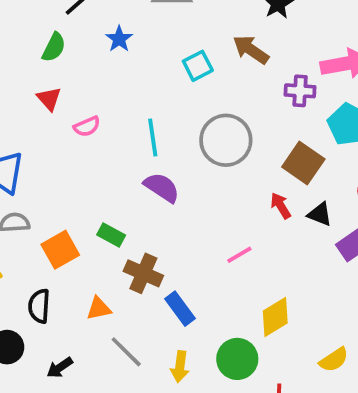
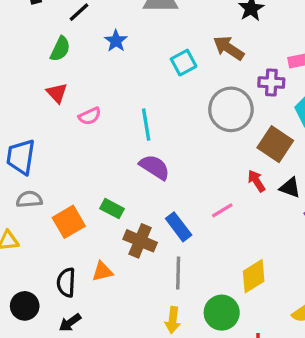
gray circle: (226, 140) -> (231, 109), moved
pink line: (239, 255) -> (222, 210), moved
black semicircle: (39, 306) -> (66, 282), moved
blue rectangle: (180, 309) -> (179, 227), moved
gray line: (126, 352) -> (178, 273), moved, turned 48

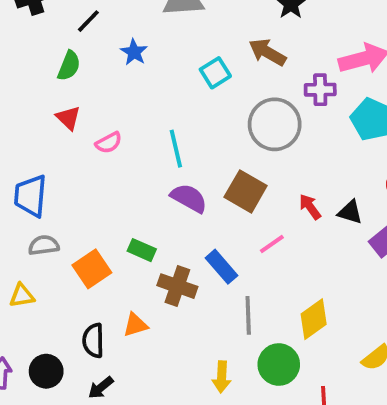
brown square: (275, 144) -> (246, 191), moved
gray line: (178, 273) -> (248, 315), moved

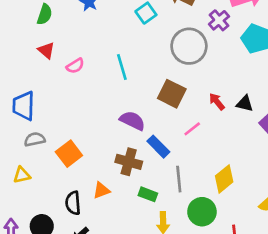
purple cross: (320, 90) -> (219, 20), turned -36
purple semicircle: (189, 198) -> (132, 121), moved
green rectangle: (142, 250) -> (148, 194), moved

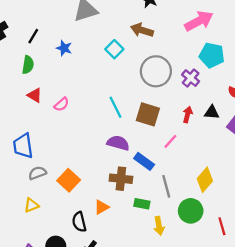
purple cross: (219, 20) -> (191, 78), moved
cyan line: (122, 67) -> (115, 107), moved
red arrow: (217, 102) -> (188, 115), turned 63

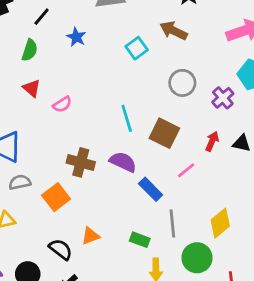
gray circle: (156, 71) -> (182, 83), size x0.7
brown cross: (121, 179) -> (81, 162), moved
black semicircle: (79, 222) -> (61, 249), turned 132

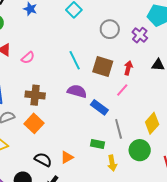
red arrow: (212, 141) -> (128, 68), moved
brown cross: (81, 162) -> (35, 95), moved
orange triangle: (90, 236) -> (67, 157), moved

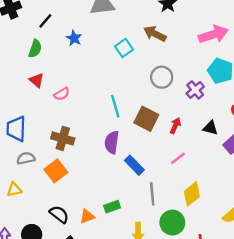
pink line: (122, 90) -> (178, 158), moved
purple semicircle: (77, 91) -> (112, 142), turned -108
green rectangle: (97, 144) -> (112, 207), moved, turned -40

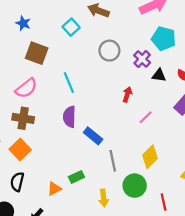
pink semicircle: (62, 94) -> (26, 88), moved, size x1.5
brown square: (146, 119) -> (37, 53), moved
black triangle: (210, 128) -> (159, 75), moved
pink line: (178, 158) -> (146, 117), moved
black semicircle: (59, 214) -> (17, 182), moved, turned -108

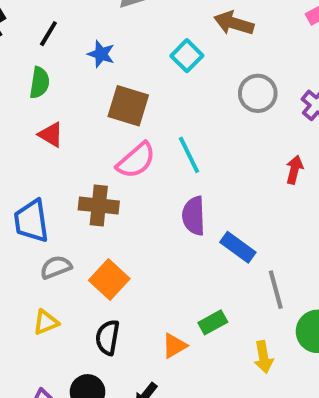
pink semicircle: (26, 88) -> (136, 160), moved
brown cross: (23, 118) -> (99, 205), moved

